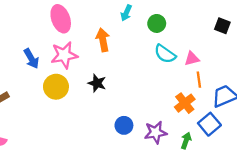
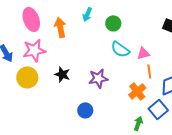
orange arrow: (103, 40) -> (60, 27), moved
purple star: (156, 132) -> (98, 78), moved

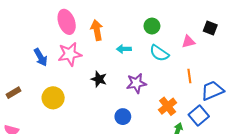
cyan arrow: (87, 14) -> (124, 49), moved, turned 64
pink triangle: (143, 53) -> (188, 42), moved
yellow circle: (27, 77) -> (53, 98), moved
orange cross: (137, 91) -> (168, 106), moved

